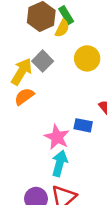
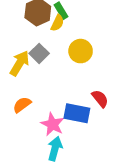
orange semicircle: (24, 96) -> (22, 105), moved
blue rectangle: (83, 125) -> (77, 113), size x1.5

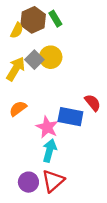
yellow semicircle: (57, 23) -> (17, 30), moved
yellow circle: (81, 51) -> (51, 57), moved

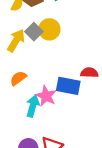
red semicircle: (93, 103) -> (89, 73), turned -49
cyan arrow: (49, 151) -> (33, 106), moved

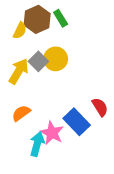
red semicircle: (89, 73) -> (100, 107), turned 56
blue rectangle: (68, 86) -> (77, 122), turned 35

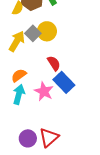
red semicircle: (100, 107) -> (54, 63), moved
cyan arrow: (37, 144) -> (19, 94), moved

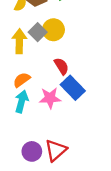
yellow arrow: (17, 41) -> (19, 41), turned -30
pink star: (44, 91) -> (50, 98), turned -30

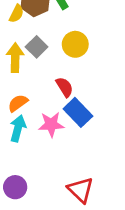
yellow circle: (53, 30) -> (75, 44), moved
red triangle: (56, 150) -> (81, 190), moved, turned -35
purple circle: (32, 151) -> (15, 187), moved

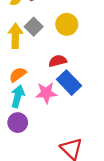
red semicircle: (65, 87) -> (58, 61), turned -72
purple circle: (15, 187) -> (18, 123), moved

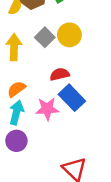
gray square: (34, 27) -> (45, 37), moved

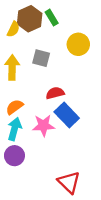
yellow circle: (69, 35) -> (78, 44), moved
gray square: (45, 37) -> (41, 58), turned -30

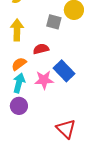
gray square: (41, 58) -> (54, 22), moved
red semicircle: (55, 93) -> (41, 49), moved

